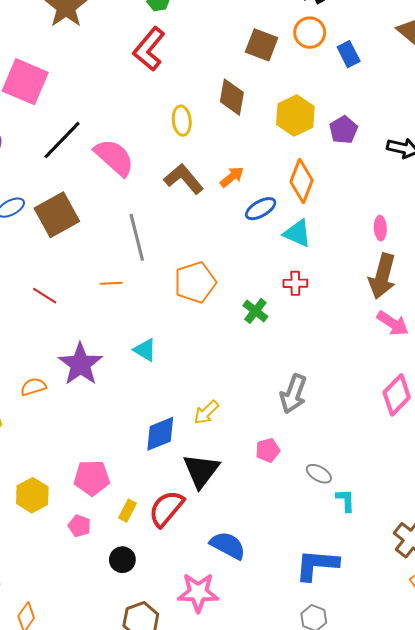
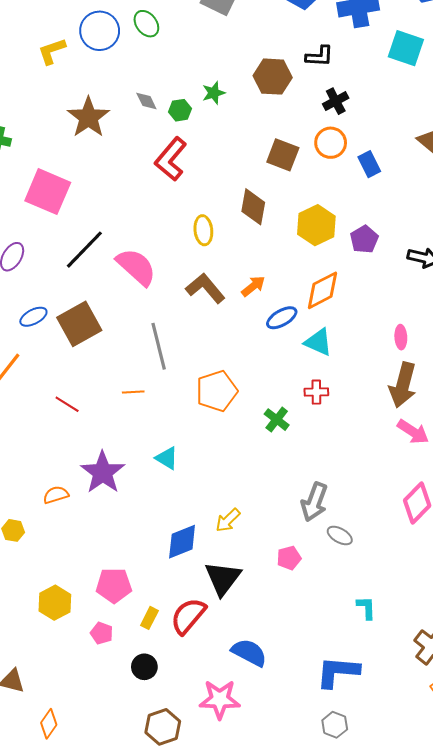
orange diamond: (301, 181) -> (322, 290), turned 42
gray ellipse: (319, 474) -> (340, 536), moved

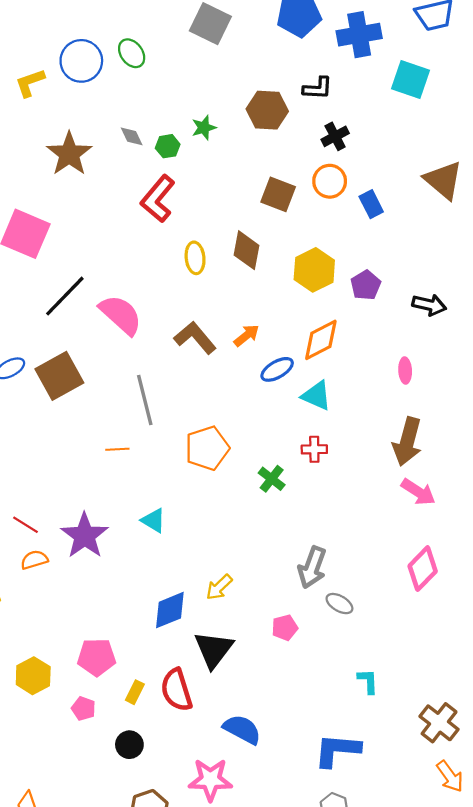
yellow ellipse: (203, 230) -> (195, 258), moved
pink ellipse: (401, 337) -> (405, 371), moved
red line: (67, 404) -> (25, 525), moved
red semicircle: (188, 616) -> (176, 690), turned -57

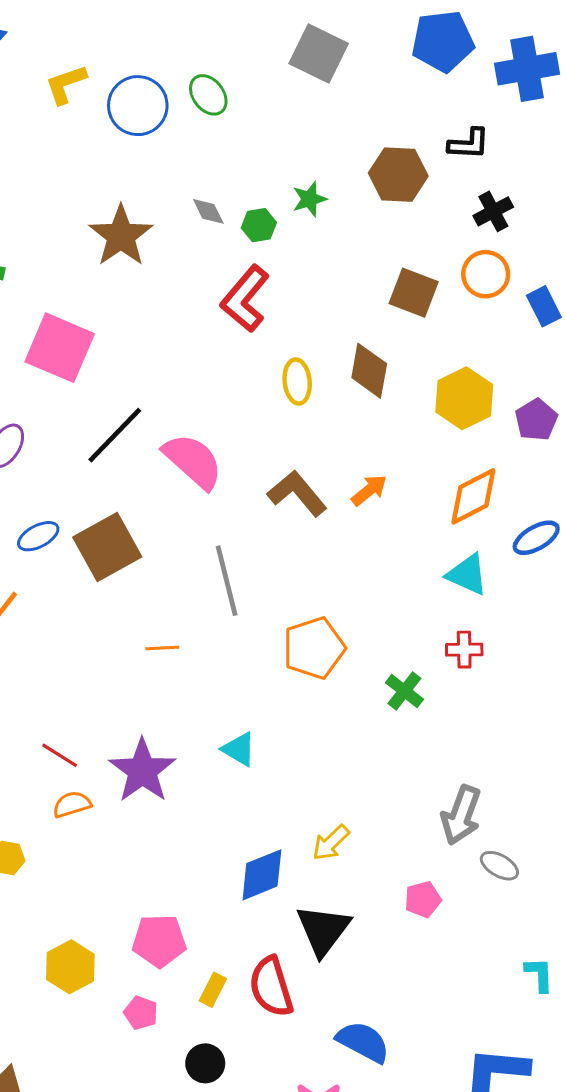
yellow L-shape: (30, 83) -> (66, 84), moved
blue ellipse: (277, 369) -> (536, 538), moved
orange line: (117, 449) -> (162, 648), moved

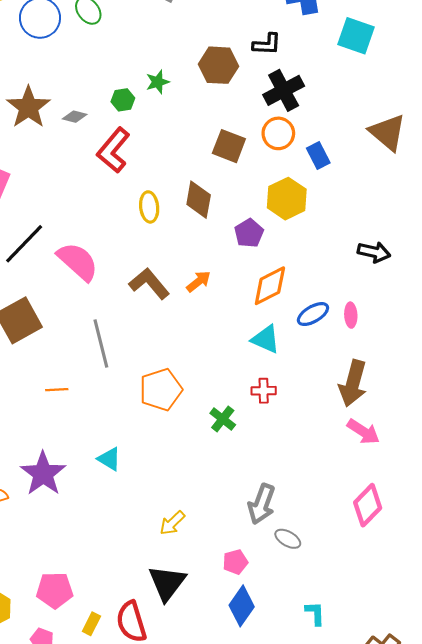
gray diamond: (208, 211) -> (75, 117), moved, turned -50
black cross: (493, 211) -> (284, 90), size x1.5
yellow hexagon: (464, 398) -> (287, 199), moved
purple pentagon: (536, 420) -> (249, 233), moved
blue diamond: (262, 875) -> (242, 606), moved, turned -33

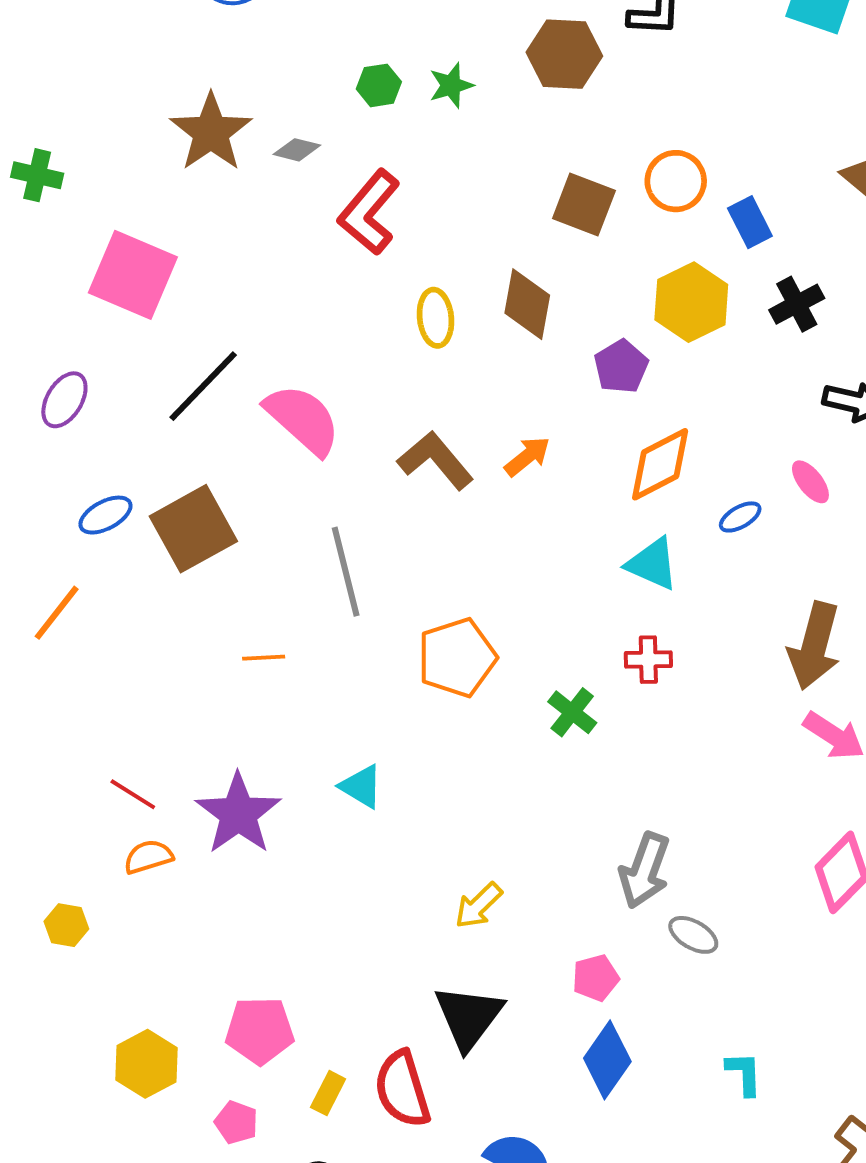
black cross: (284, 90) -> (797, 304), moved, size x0.7
green hexagon: (123, 100) -> (379, 85), moved
blue ellipse: (313, 314) -> (740, 517), size x0.7
pink ellipse: (351, 315) -> (810, 482), moved, turned -35

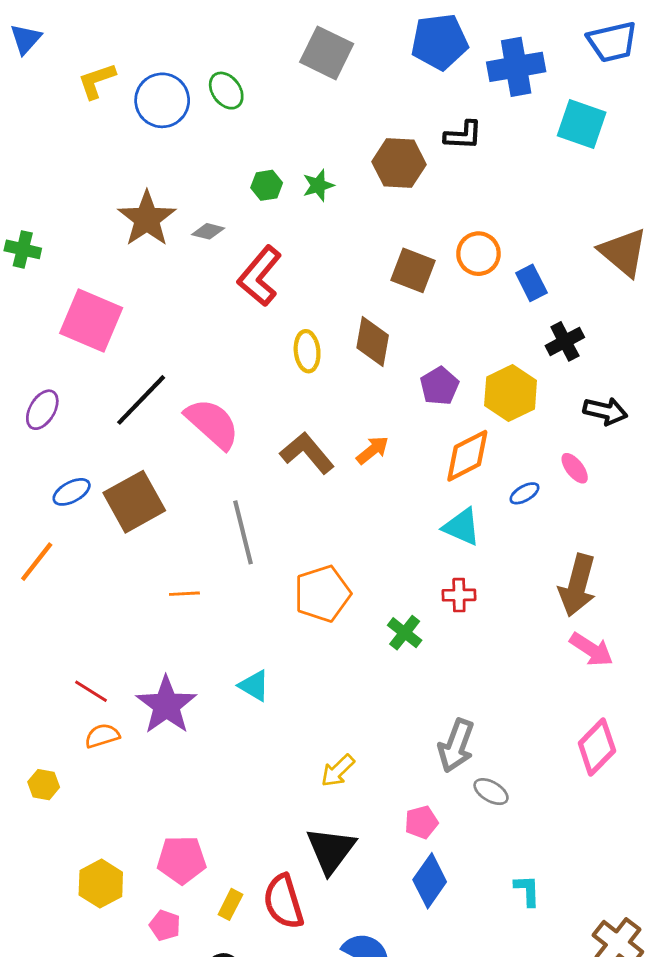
yellow hexagon: (691, 302) -> (511, 393), moved

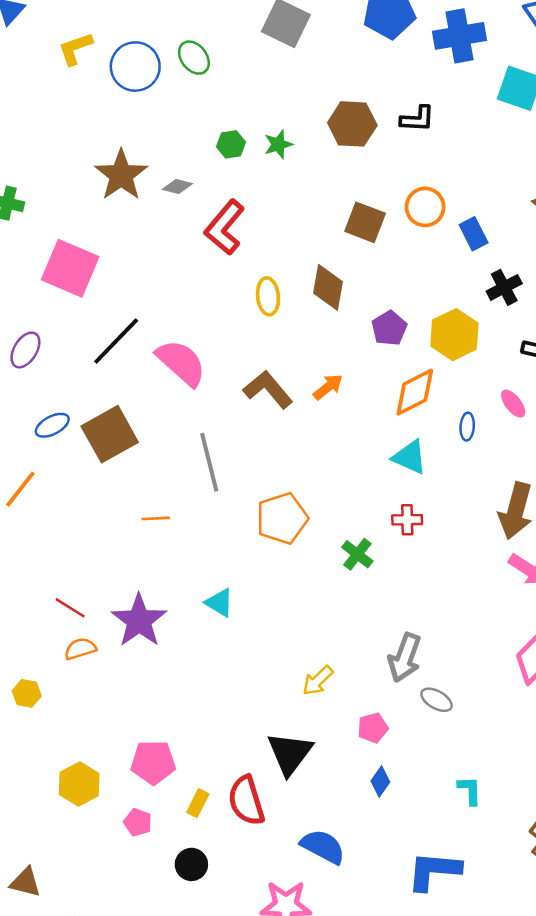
black L-shape: (463, 135) -> (417, 119), moved
blue ellipse: (524, 493) -> (467, 427), turned -56
yellow arrow: (338, 771) -> (318, 681), moved
blue diamond: (430, 881) -> (380, 781), size x0.6

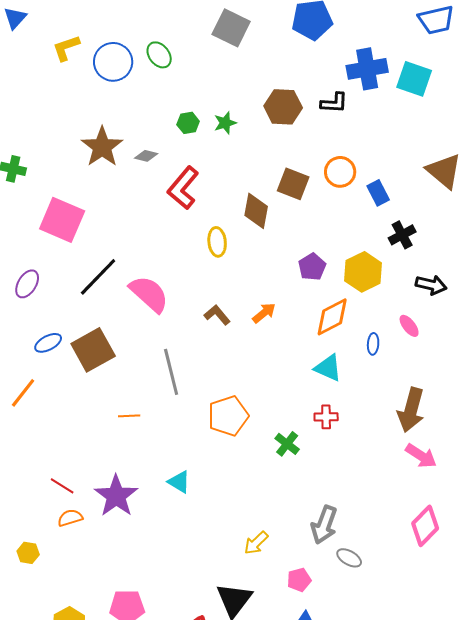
blue cross: (460, 36) -> (367, 69), moved
brown diamond: (328, 287) -> (256, 211), moved
brown L-shape: (268, 390) -> (217, 315), size x0.7

